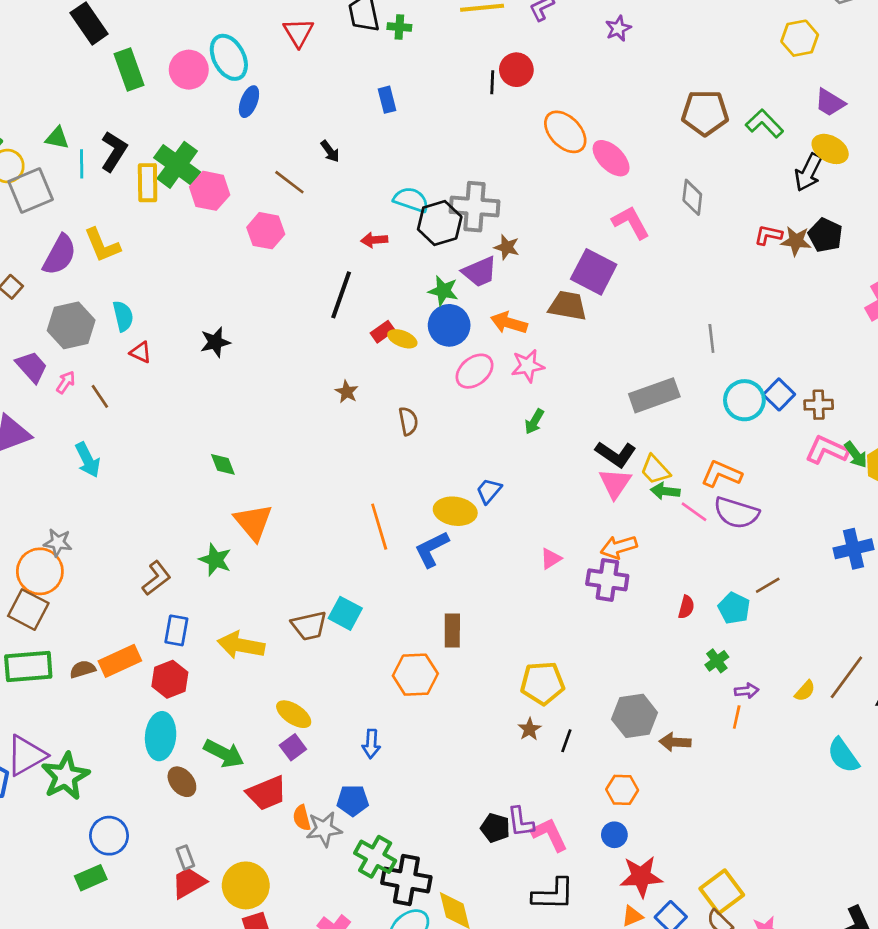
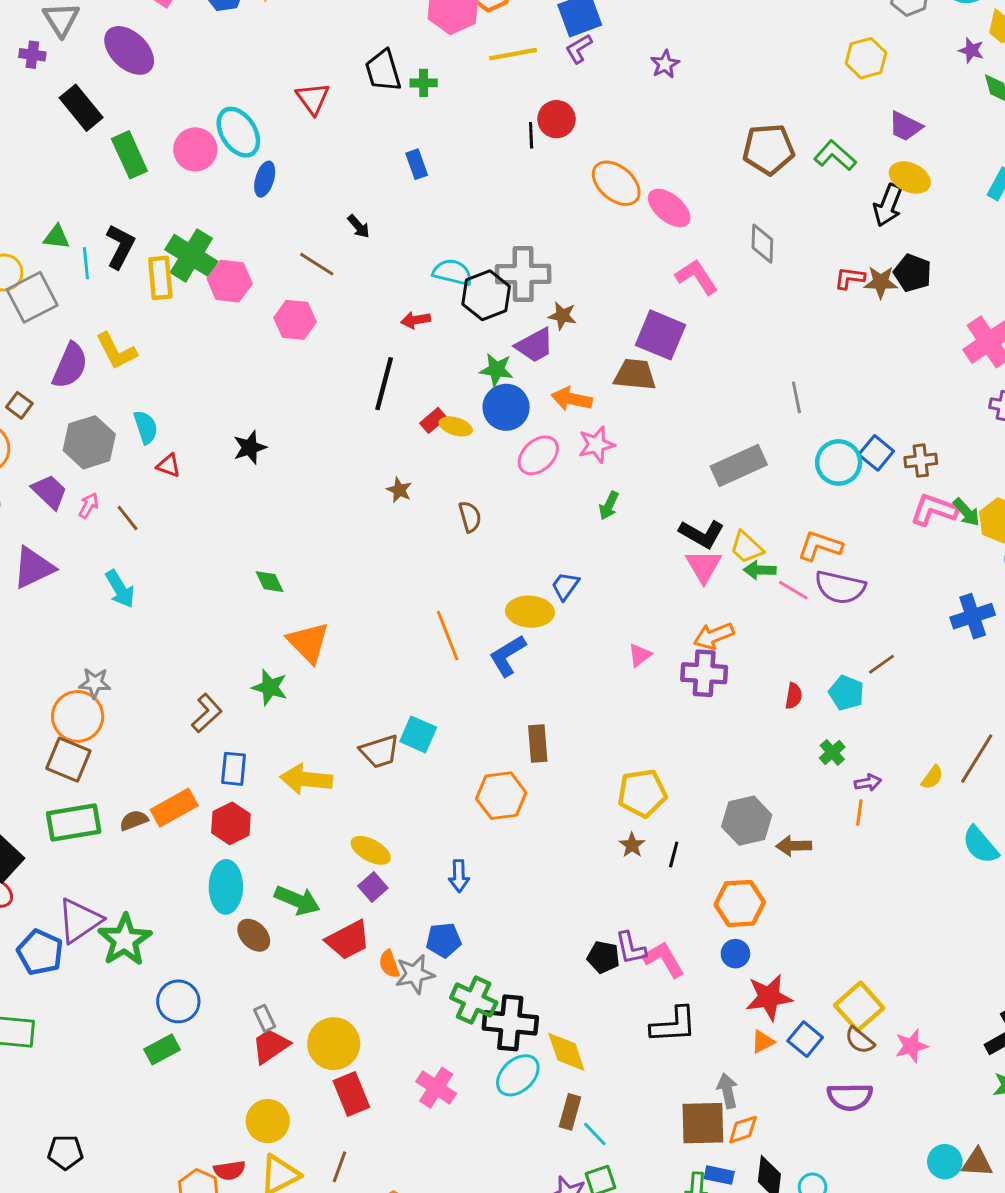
orange hexagon: (622, 790) -> (740, 903), size x1.4

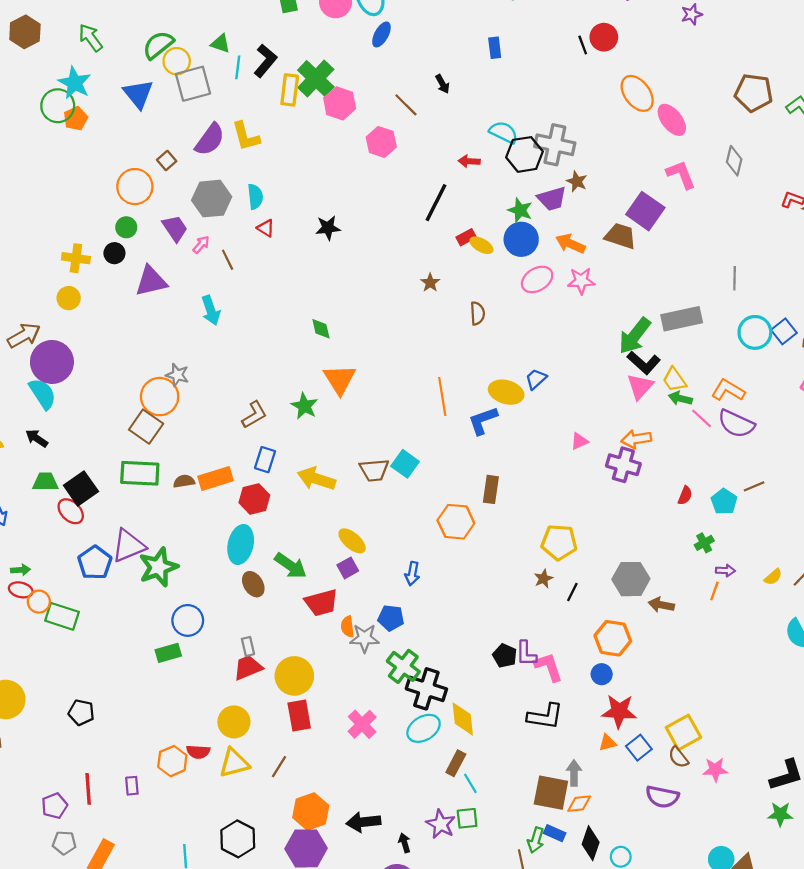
black line: (531, 135) -> (583, 45), turned -30
green arrow: (609, 506) -> (635, 336), moved, size x1.8

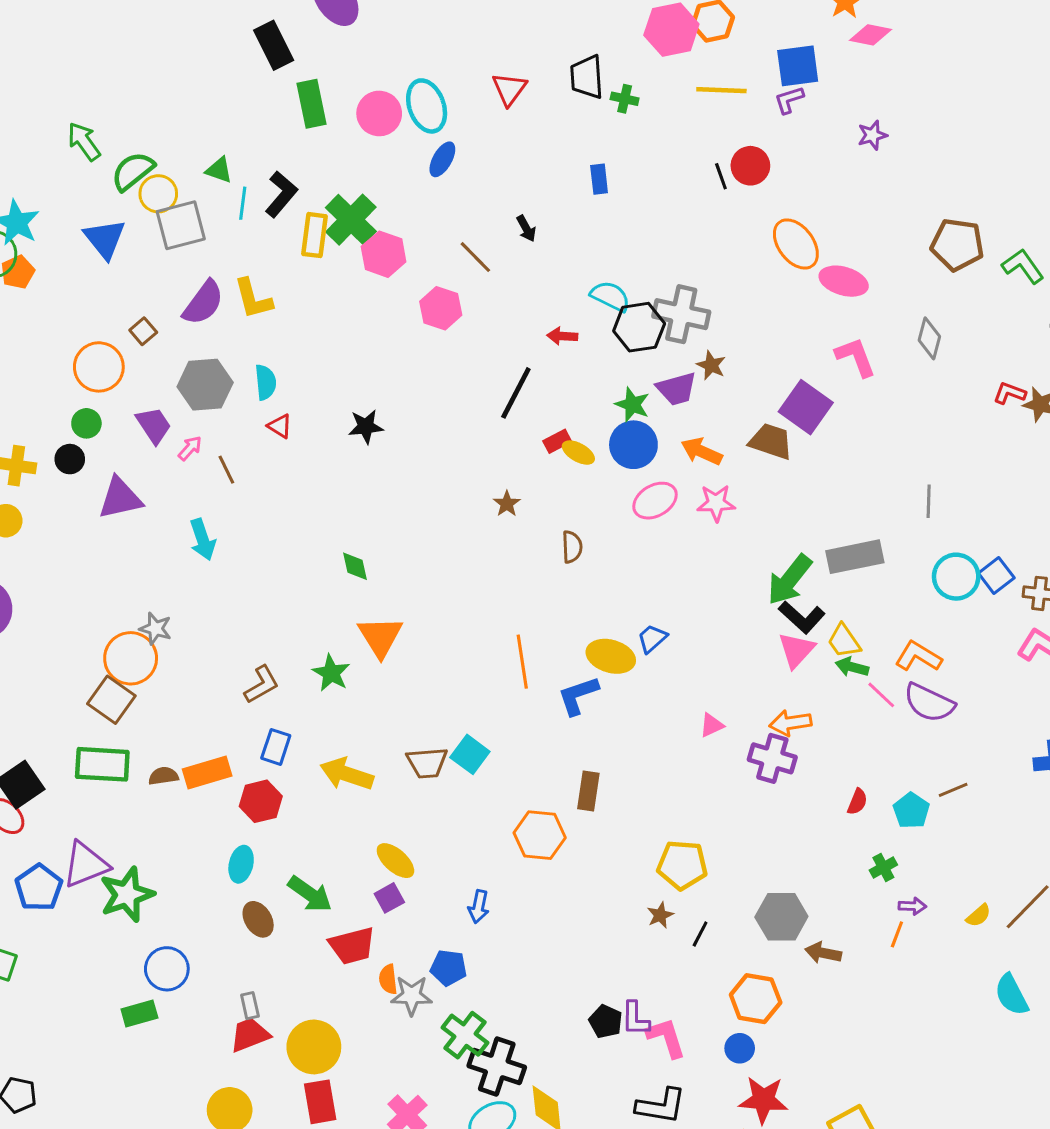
green arrow: (91, 38) -> (84, 141), moved
pink ellipse: (672, 120) -> (844, 281), turned -36
cyan ellipse: (241, 544) -> (241, 864), size x0.7

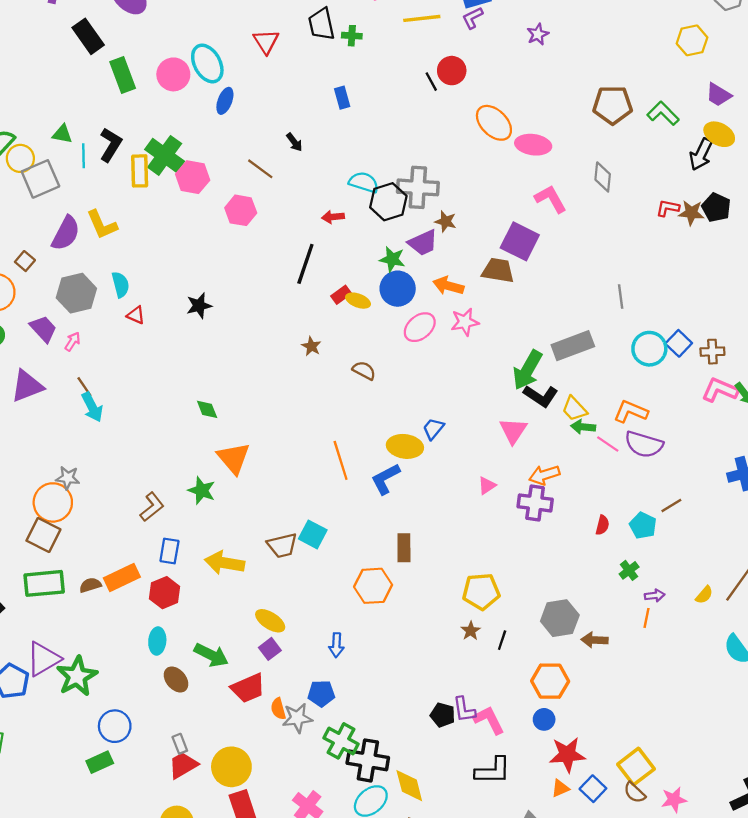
brown line: (226, 470) -> (84, 387), moved
brown semicircle: (572, 547) -> (364, 370), turned -50
pink triangle: (796, 650) -> (513, 431), moved

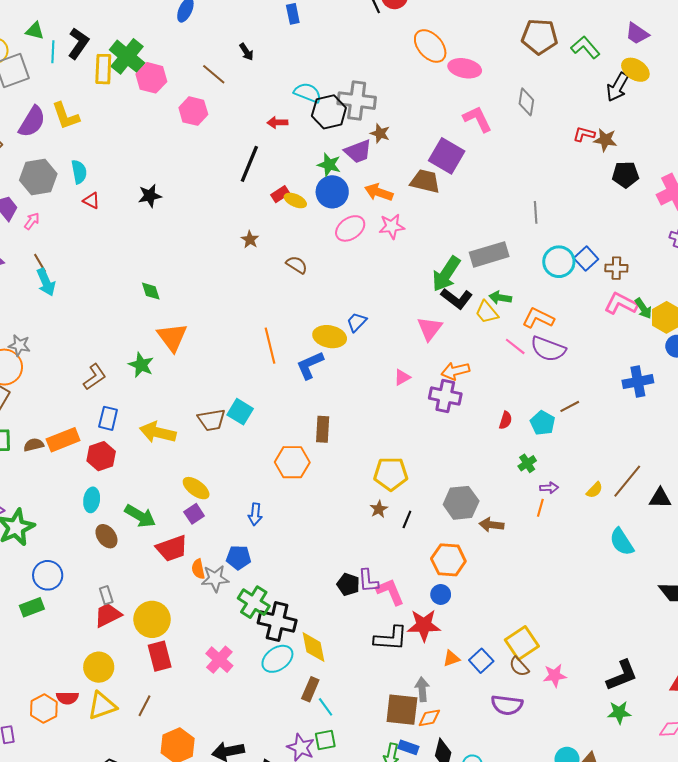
black pentagon: (716, 207) -> (625, 175), moved, turned -30
green arrow: (583, 427) -> (500, 298), moved
red star: (567, 755) -> (424, 625), moved

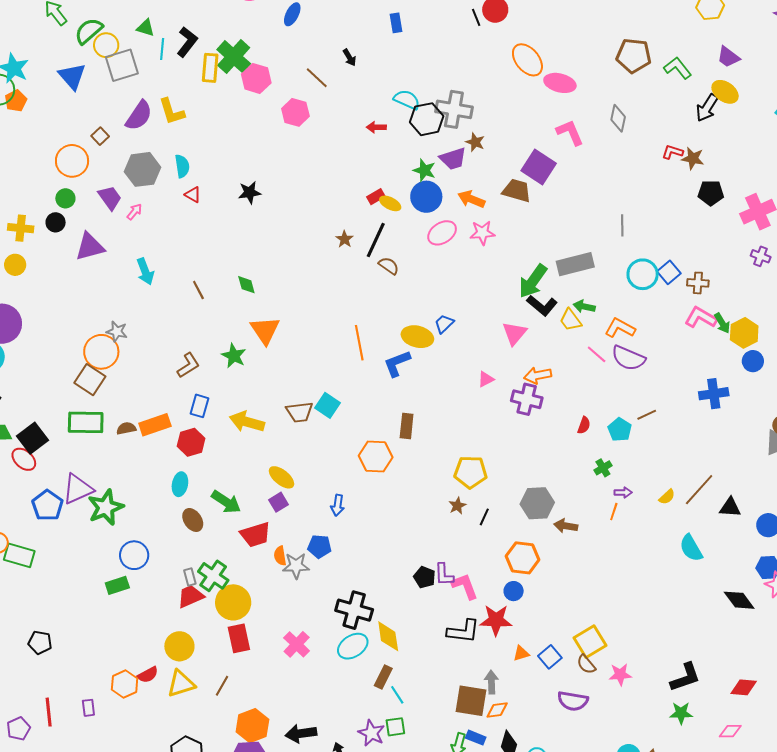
black line: (249, 164) -> (376, 240), moved
brown line: (40, 263) -> (198, 290), moved
green cross: (254, 602) -> (213, 576), moved
red semicircle: (67, 698) -> (148, 675), turned -30

